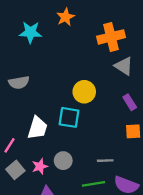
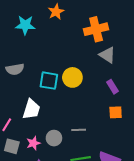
cyan square: (69, 117) -> (49, 81), moved
gray line: (105, 161) -> (79, 130), moved
gray square: (15, 170) -> (12, 146), turned -35

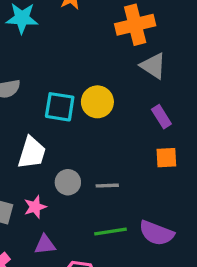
gray circle: (54, 138) -> (68, 182), moved

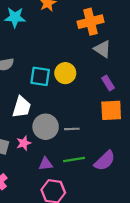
orange square: (166, 158) -> (111, 110), size x1.5
gray circle: (68, 182) -> (46, 127), size x1.5
purple semicircle: (156, 233) -> (105, 161), turned -65
purple triangle: (45, 245) -> (46, 164), moved

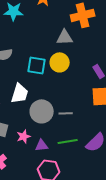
gray triangle: (102, 49) -> (65, 37), moved, turned -36
pink star: (24, 143) -> (24, 136), moved

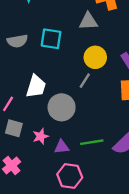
yellow circle: (60, 62) -> (95, 57), moved
cyan square: (37, 65) -> (51, 39), moved
gray line: (66, 113) -> (85, 81), moved, turned -56

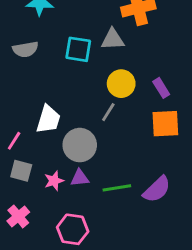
cyan square: (51, 39) -> (78, 49), moved
gray semicircle: (17, 41) -> (25, 49), moved
purple triangle: (62, 147) -> (80, 178), moved
pink hexagon: (70, 176) -> (73, 229), moved

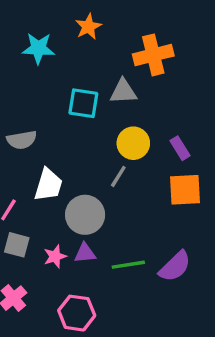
gray semicircle: (25, 49) -> (22, 140), moved

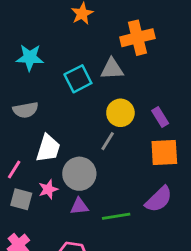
cyan star: (38, 48) -> (30, 58), moved
cyan square: (83, 103) -> (78, 79), turned -36
pink star: (55, 256) -> (48, 189), moved
purple semicircle: (175, 266) -> (159, 199), moved

